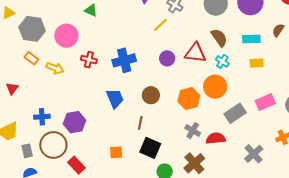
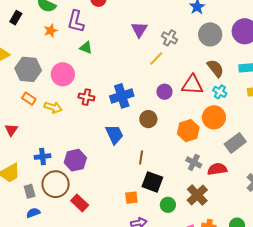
brown circle: (151, 95) -> (148, 119), moved
orange square: (116, 152) -> (131, 198), moved

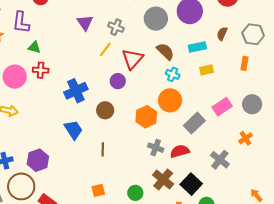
red triangle: (192, 85) -> (132, 59), moved, turned -45
red cross: (86, 97) -> (41, 70), moved
black square: (152, 182) -> (191, 184), moved, turned 30

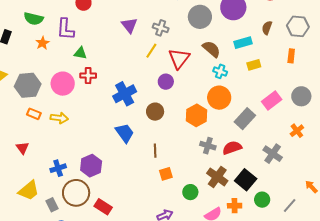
orange square: (98, 190) -> (166, 174), moved

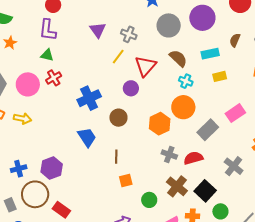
purple L-shape: (65, 29) -> (48, 30), moved
red cross: (88, 76) -> (54, 78), turned -35

